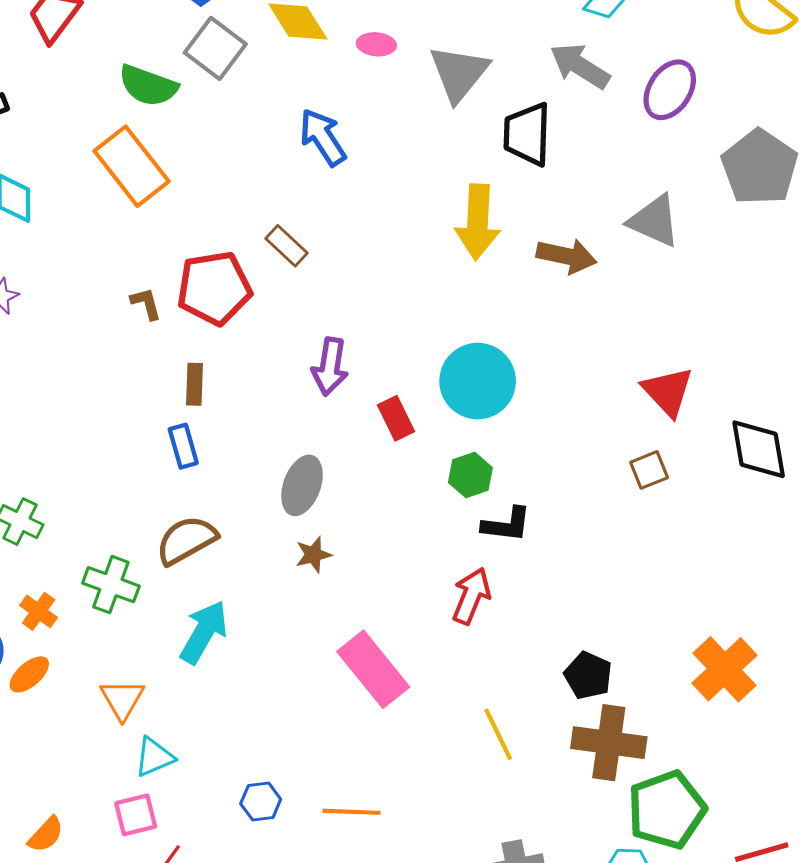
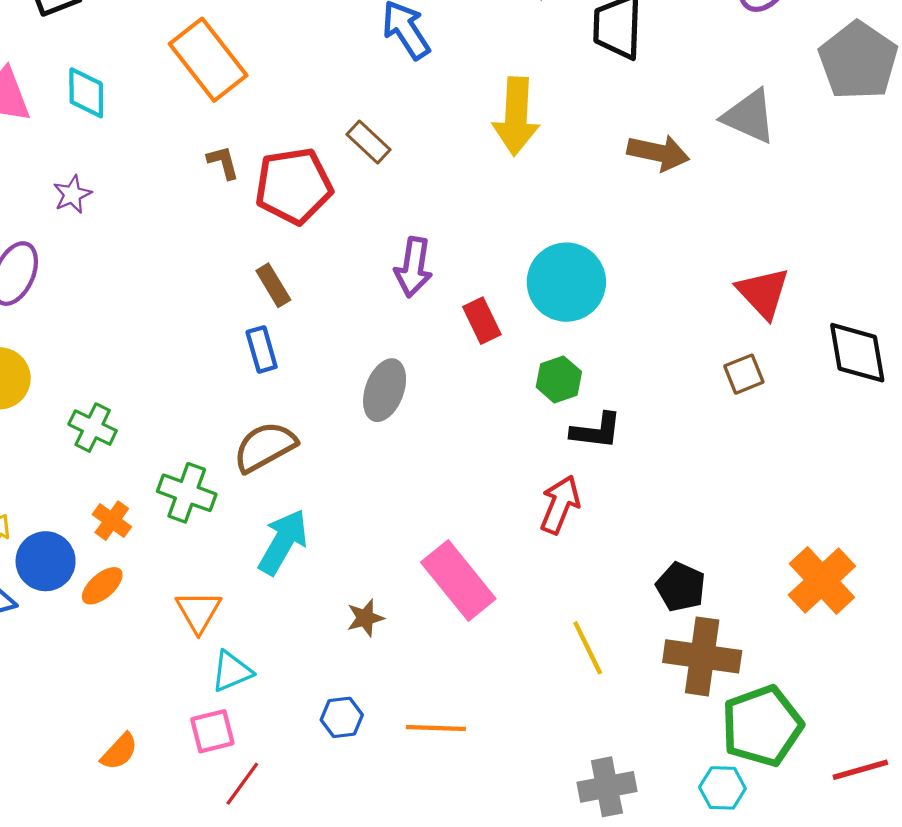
yellow arrow: (478, 222) -> (516, 116), moved
brown L-shape: (146, 304) -> (223, 162), moved
brown rectangle: (195, 384) -> (273, 285), turned -33
brown star: (313, 555) -> (365, 618), moved

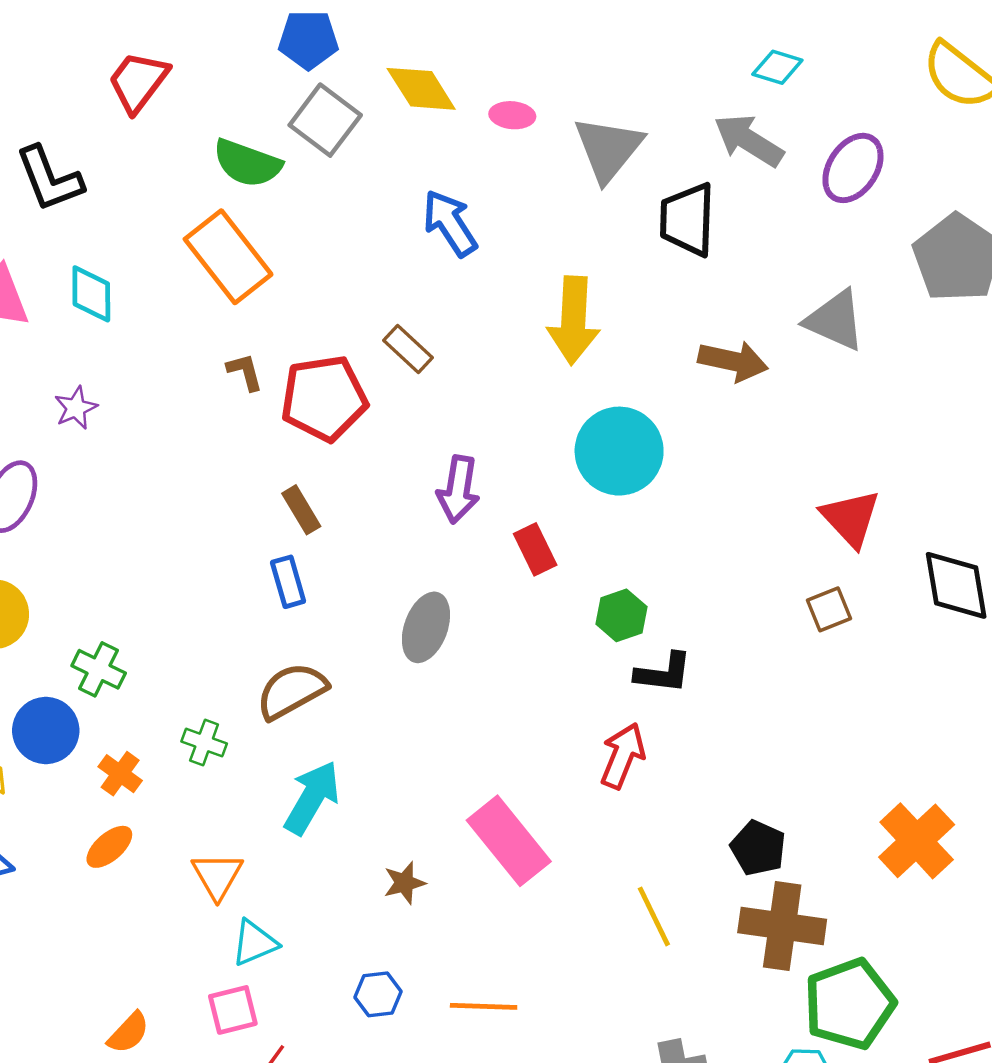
cyan circle: (566, 282) -> (619, 451), moved
green cross: (187, 493) -> (204, 742), size x0.7
blue circle: (46, 561) -> (46, 731), moved

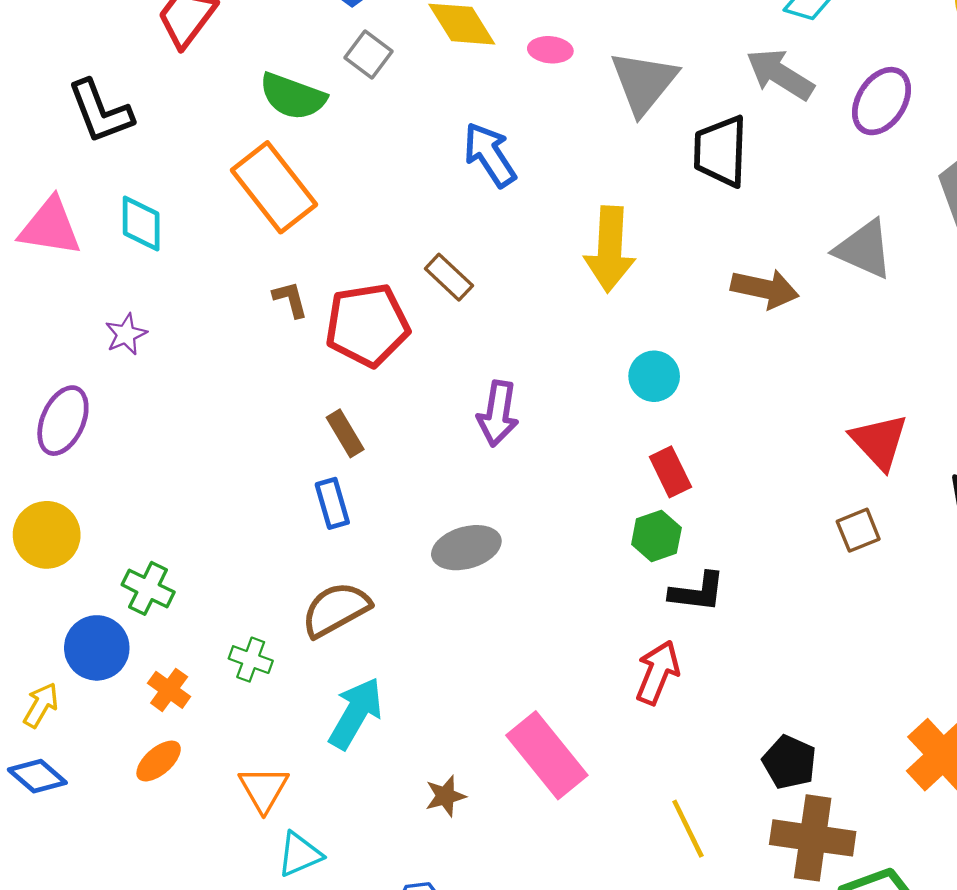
gray square: (325, 120) -> (368, 54), size x0.7
cyan circle: (619, 451) -> (654, 376), size x0.6
red rectangle: (535, 549) -> (670, 472), moved
gray ellipse: (426, 627) -> (466, 548), turned 54

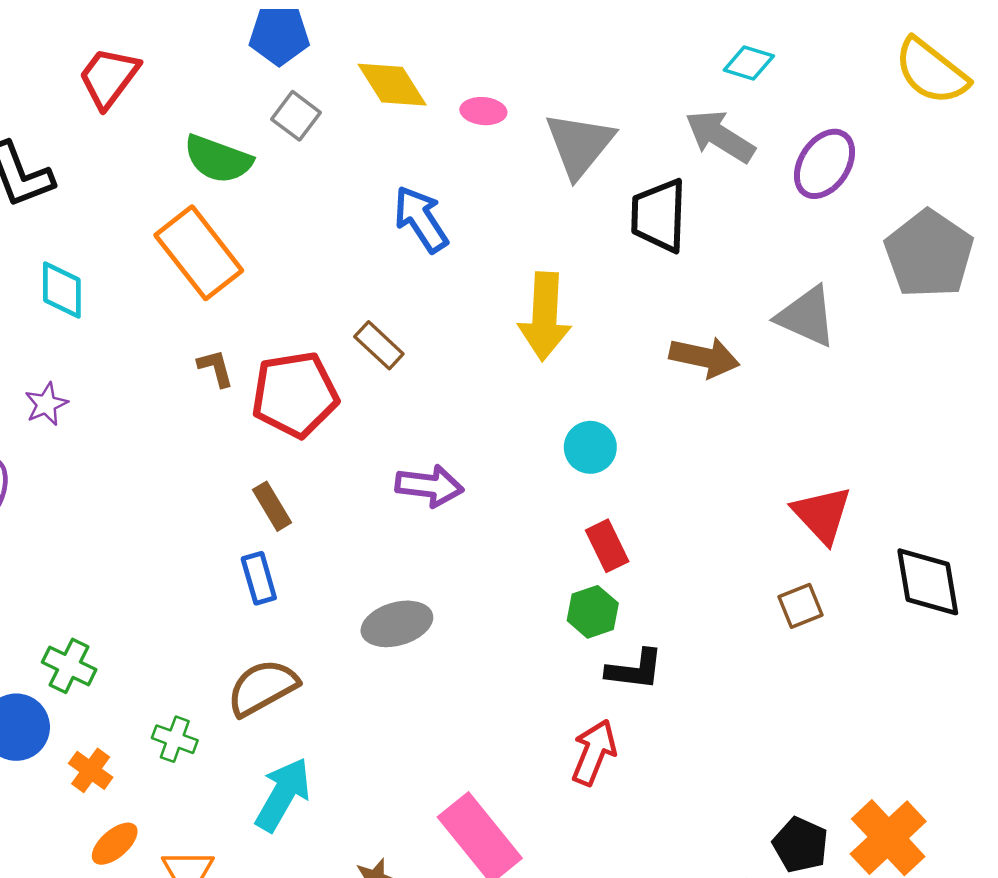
purple arrow: (498, 414) -> (429, 486), turned -92
orange ellipse: (159, 761) -> (115, 844), moved
black pentagon: (789, 762) -> (800, 845), moved

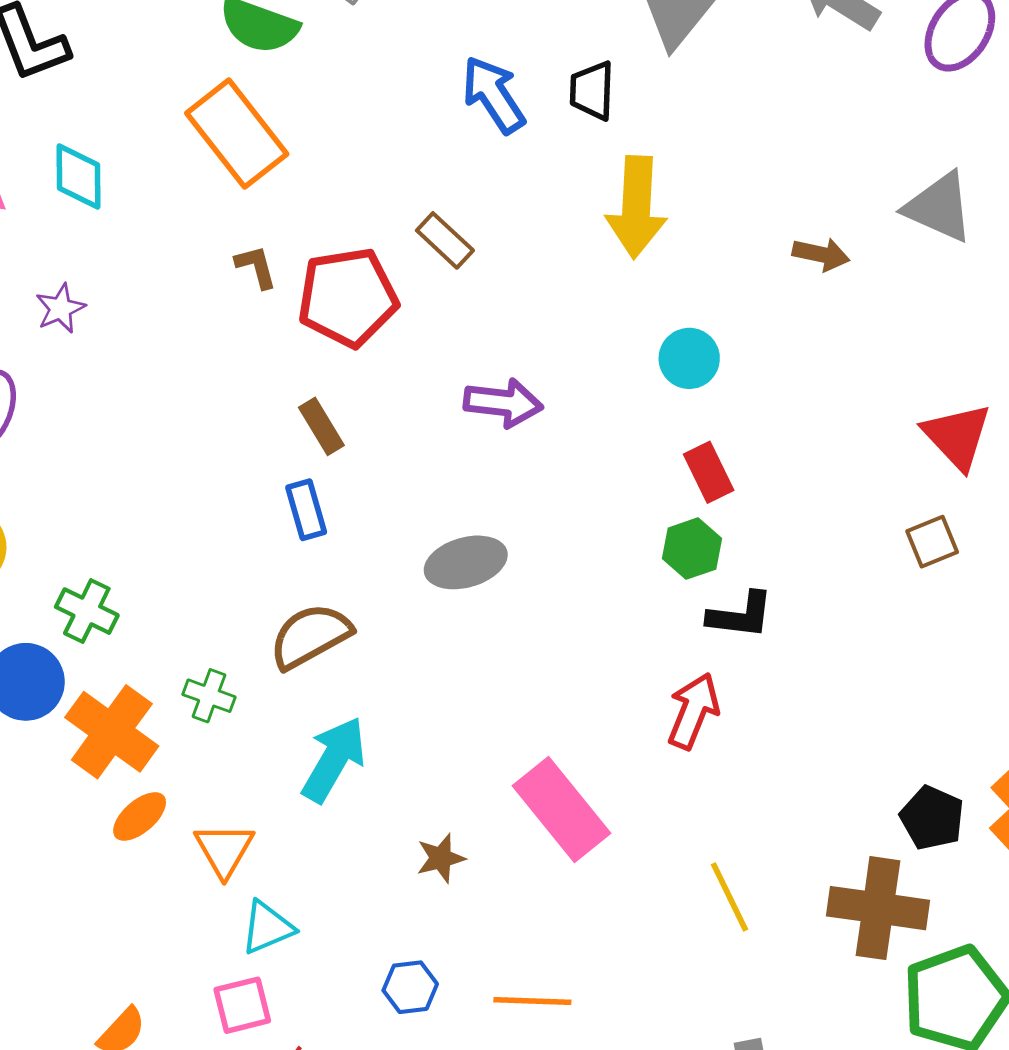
black trapezoid: (659, 216) -> (592, 91), moved, size x0.7
brown arrow: (704, 357) -> (821, 254), size x0.7
orange cross: (91, 770) -> (112, 732), size x1.8

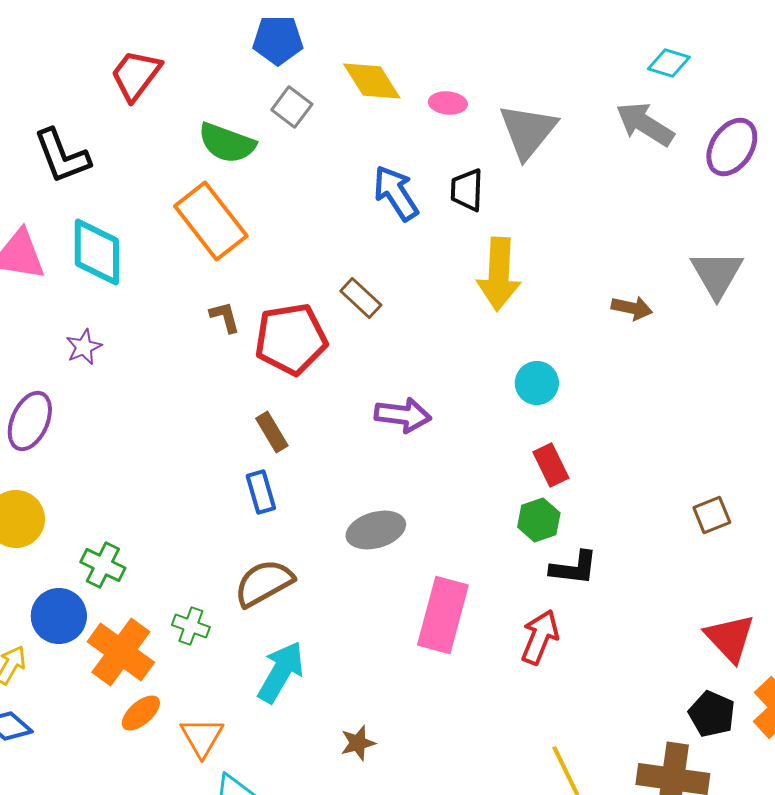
cyan diamond: (78, 177) -> (97, 252), size x1.4
gray triangle: (939, 207) -> (717, 274), turned 36
red triangle: (957, 436) -> (730, 638), moved
pink rectangle: (562, 810) -> (443, 615), moved, turned 54

